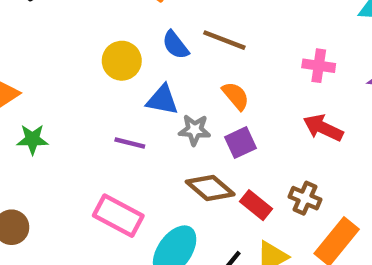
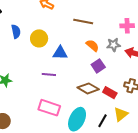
blue semicircle: (175, 45) -> (16, 31), moved, turned -144
gray star: (195, 130) -> (114, 45), moved

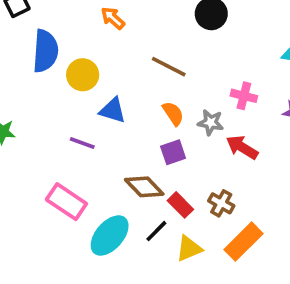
blue semicircle: (16, 31) -> (45, 51), size x1.6
black line: (102, 121) -> (156, 231), moved

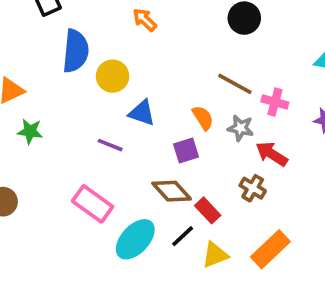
brown line: (169, 67) -> (235, 84), moved
purple square: (173, 152) -> (186, 151), moved
brown cross: (221, 203) -> (253, 188), moved

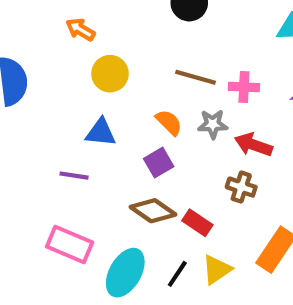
yellow circle: (113, 76) -> (110, 74), moved
black line: (183, 236) -> (177, 274), moved

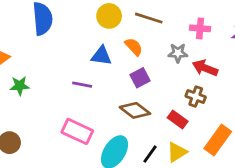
brown line: (196, 77) -> (149, 18), moved
orange semicircle: (169, 122) -> (134, 47), moved
red rectangle: (197, 223) -> (178, 120), moved

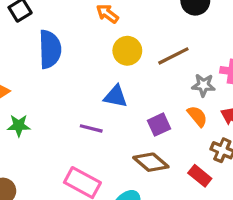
brown line: (149, 18) -> (173, 56), turned -48
orange semicircle: (134, 47) -> (197, 116), moved
gray star: (178, 53) -> (203, 85), moved

